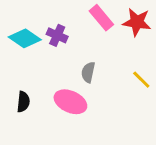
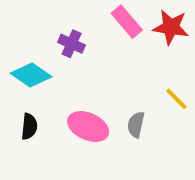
cyan diamond: (25, 38) -> (31, 75), moved
gray semicircle: (88, 72) -> (136, 125), moved

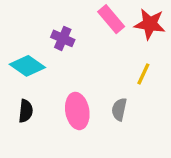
yellow line: (176, 99) -> (143, 74), moved, turned 70
pink ellipse: (88, 127) -> (77, 111), turned 56

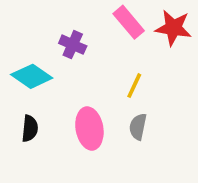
yellow line: (143, 74) -> (134, 86), moved

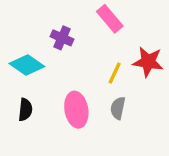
red star: (173, 28) -> (148, 62), moved

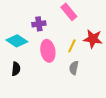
purple cross: (62, 38) -> (39, 24), turned -32
pink ellipse: (76, 110) -> (48, 51), moved

